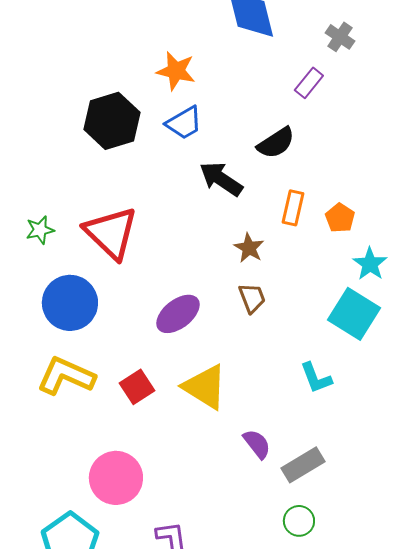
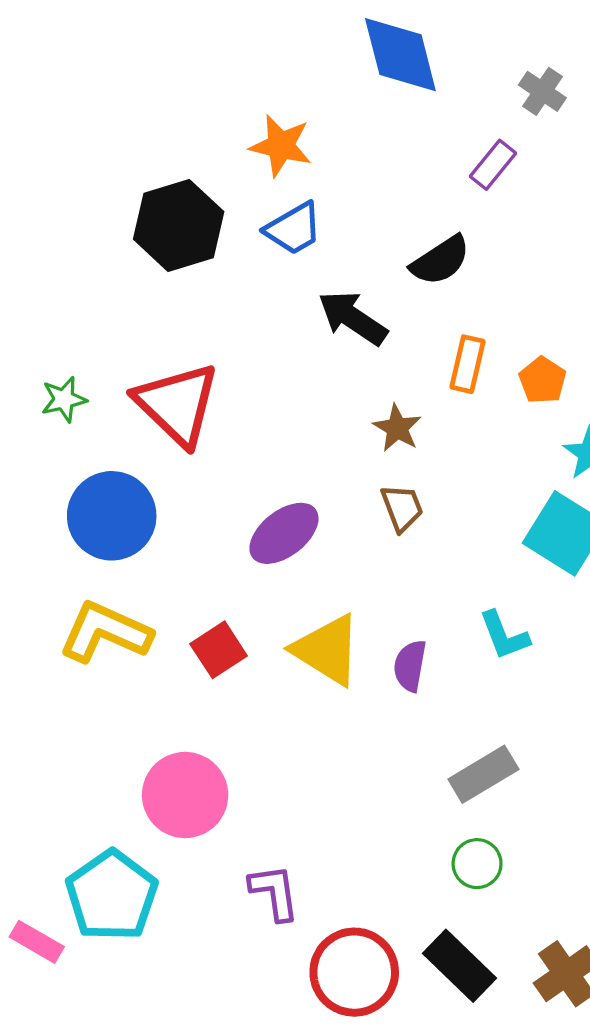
purple semicircle: (257, 444) -> (410, 666), moved, turned -132

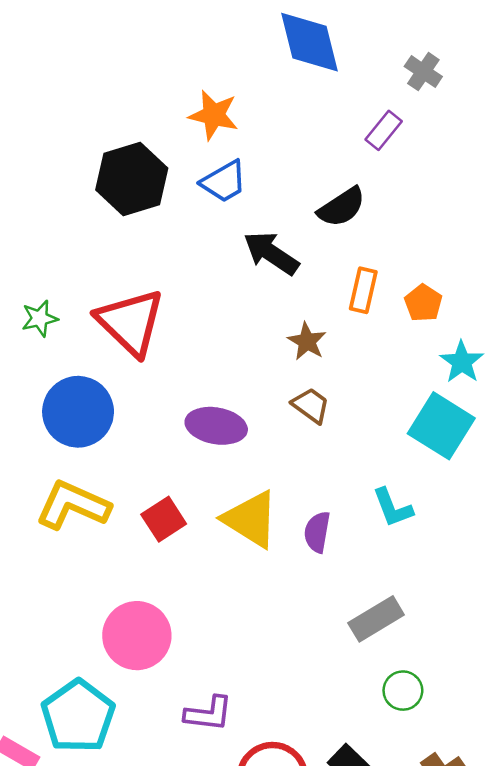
brown trapezoid: (402, 508) -> (311, 405), turned -33
purple ellipse: (284, 533) -> (216, 426), turned 48
green circle: (477, 864) -> (403, 691), moved
purple L-shape: (274, 892) -> (208, 714), turned 105

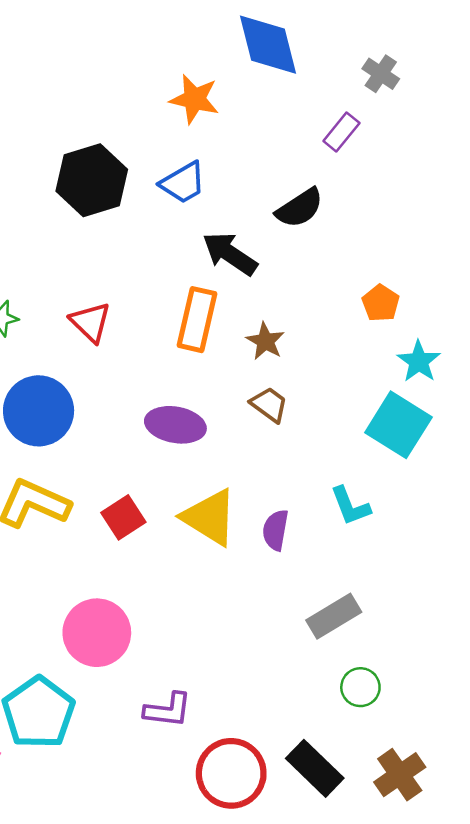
orange star: (214, 115) -> (194, 99), moved
orange rectangle: (363, 290) -> (197, 320), moved, size x1.4
red triangle: (130, 322) -> (90, 322), size x0.6

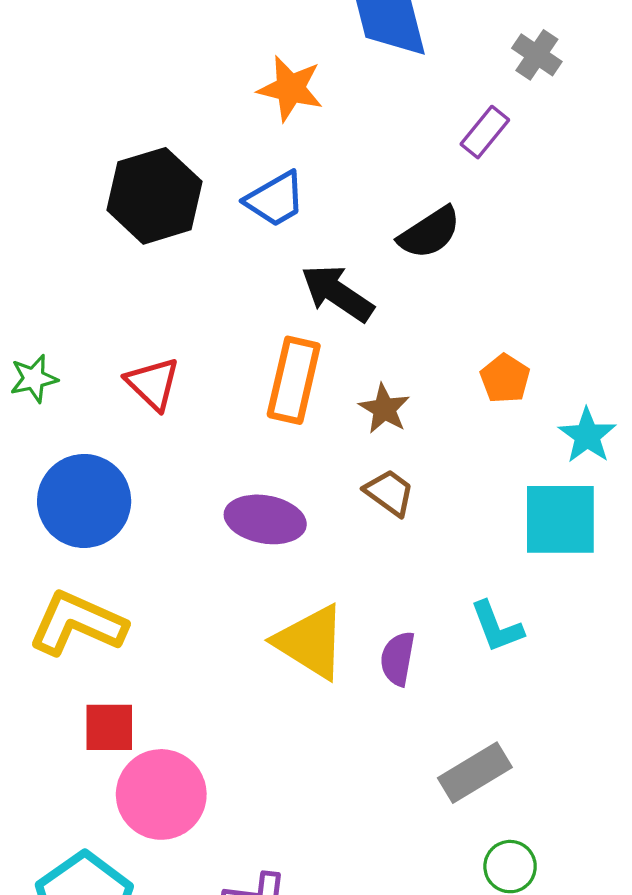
orange pentagon: (381, 303) -> (505, 379), moved
cyan square: (398, 425) -> (560, 519), turned -32
red square: (123, 517) -> (109, 727), moved, turned 33

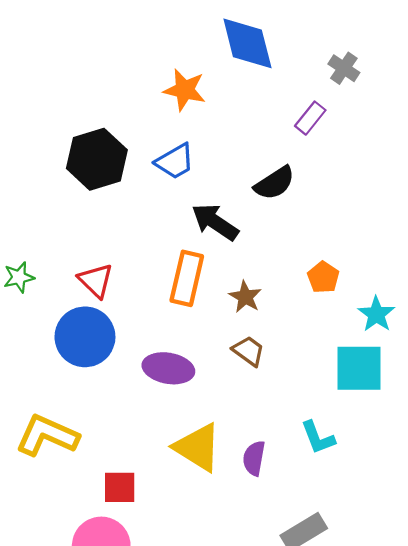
blue circle: (84, 501) -> (85, 337), moved
red square: (109, 727) -> (120, 487), moved

